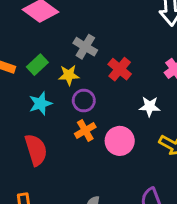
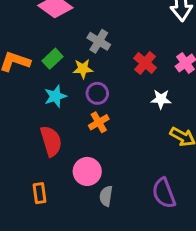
red cross: (120, 69) -> (145, 63), moved
pink circle: (120, 141) -> (87, 171), moved

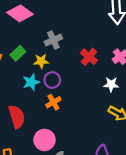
gray cross: (99, 41) -> (53, 40), turned 35
cyan star: (55, 96) -> (31, 82), moved
white star: (161, 99) -> (111, 84), moved

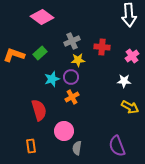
red cross: (89, 57) -> (102, 47), moved, turned -35
yellow star: (41, 61) -> (78, 60), moved

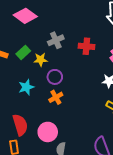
yellow star: (78, 60) -> (41, 60), moved
cyan star: (52, 79) -> (26, 87), moved
red semicircle: (39, 110) -> (20, 125), moved

